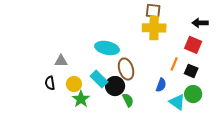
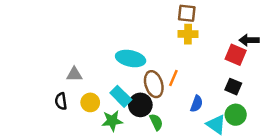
black arrow: (200, 23) -> (249, 40), moved
yellow cross: (154, 28) -> (188, 34), size x0.7
orange line: (174, 64) -> (173, 78), moved
green star: (81, 99) -> (112, 121), moved, turned 30

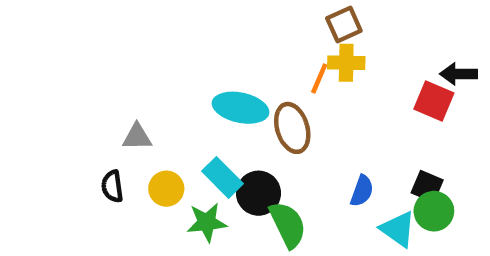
brown square: (187, 13) -> (344, 24), turned -30
orange line: (173, 78) -> (319, 78), moved
brown ellipse: (154, 84) -> (292, 128), moved
black square: (233, 87) -> (427, 186), moved
green semicircle: (156, 122) -> (288, 225), size x1.5

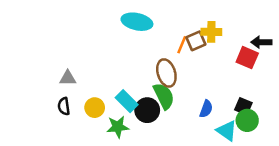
brown square: (344, 24) -> (196, 41), moved
yellow cross: (346, 63) -> (211, 32), moved
cyan ellipse: (241, 108) -> (137, 22), moved
gray triangle: (137, 137) -> (68, 78), moved
green semicircle: (288, 225) -> (164, 96), moved

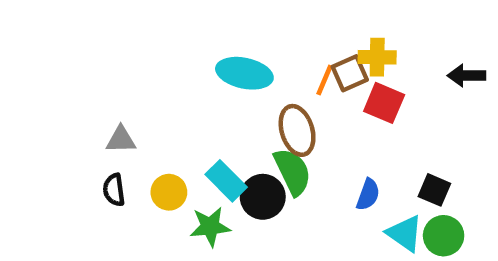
cyan ellipse: (137, 22) -> (244, 73), moved
red square: (247, 58) -> (384, 103), moved
green circle: (247, 120) -> (444, 236), moved

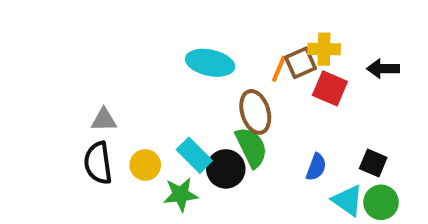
black arrow: (466, 76) -> (383, 69), moved
black semicircle: (114, 190) -> (98, 163), size x1.5

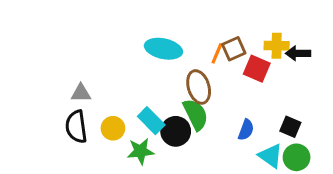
yellow cross: (324, 49) -> (277, 46), moved

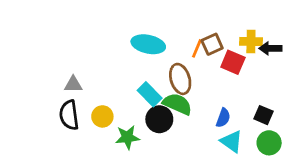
green semicircle: (196, 114) -> (177, 104), turned -40
cyan rectangle: (151, 121) -> (150, 94), moved
cyan triangle: (271, 156) -> (232, 141), moved

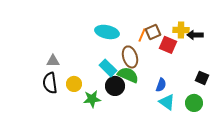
black square: (263, 115) -> (202, 78), moved

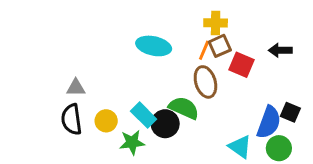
yellow cross: (181, 30) -> (216, 23), moved
brown ellipse: (130, 57) -> (205, 82), moved
cyan rectangle: (108, 68) -> (144, 115), moved
blue semicircle: (161, 85) -> (269, 122), moved, size x1.6

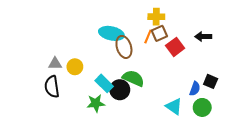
red square: (241, 65) -> (175, 47), turned 30
brown ellipse: (205, 82) -> (124, 47), moved
yellow circle: (106, 121) -> (75, 67), moved
blue semicircle: (269, 122) -> (195, 89), size x0.6

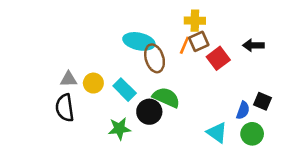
cyan rectangle: (104, 83) -> (125, 90), moved

